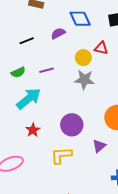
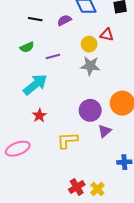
black line: (27, 41) -> (35, 19), moved, turned 32
green semicircle: (18, 72) -> (27, 47), moved
purple circle: (72, 125) -> (90, 110), moved

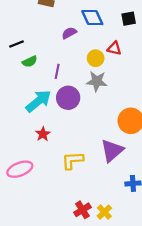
black line: (35, 19) -> (16, 44), moved, turned -32
purple line: (53, 56) -> (57, 71), turned -64
purple circle: (90, 110) -> (68, 98), moved
purple triangle: (105, 131) -> (112, 151), size x1.6

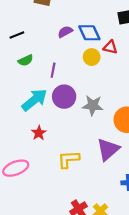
blue diamond: (92, 18) -> (89, 33), moved
black line: (16, 44) -> (17, 35), moved
gray star: (97, 81) -> (93, 105), moved

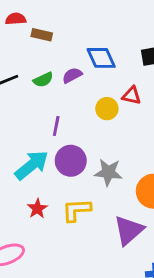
blue diamond: (89, 33) -> (101, 58), moved
green semicircle: (26, 60) -> (43, 80), moved
yellow L-shape: (68, 159) -> (77, 210), moved

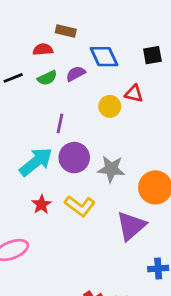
red semicircle: (16, 19) -> (43, 49), moved
brown rectangle: (42, 35) -> (66, 31), moved
yellow L-shape: (77, 210) -> (80, 206), turned -140

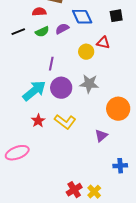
gray star: (111, 169) -> (89, 84), moved
purple triangle: (131, 226) -> (101, 136), size x0.6

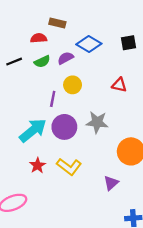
blue diamond: (82, 17) -> (89, 44), turned -35
red triangle: (103, 43) -> (119, 85), moved
yellow circle: (86, 52) -> (73, 85), moved

